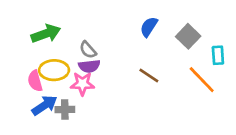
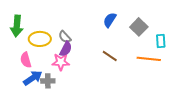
green arrow: (46, 34) -> (17, 26), moved, turned 115
purple semicircle: (89, 66) -> (66, 49), turned -56
yellow ellipse: (54, 70) -> (40, 39), moved
orange line: (202, 80) -> (149, 59), turned -40

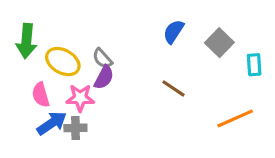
yellow ellipse: (40, 39) -> (63, 62), turned 30
orange line: (149, 59) -> (235, 118), moved, turned -30
pink star: (61, 62) -> (80, 98), moved

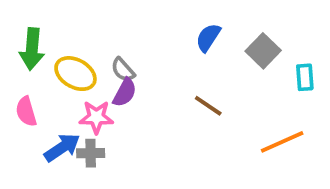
pink semicircle: (41, 95) -> (26, 111), moved

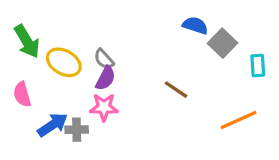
blue semicircle: (208, 38) -> (195, 25), moved, turned 75
green arrow: (32, 49) -> (27, 41), turned -36
pink star: (96, 117) -> (104, 107), moved

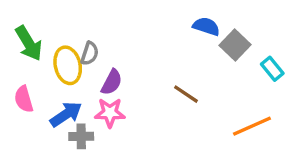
gray semicircle: (104, 59) -> (90, 53), moved, turned -120
yellow ellipse: (64, 62) -> (68, 65), turned 48
cyan rectangle: (258, 65) -> (272, 69), turned -35
blue arrow: (53, 125) -> (66, 114), moved

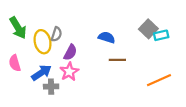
blue semicircle: (206, 26) -> (107, 37), moved
cyan rectangle: (272, 69) -> (161, 35), moved, turned -64
brown line: (186, 94) -> (117, 60), turned -35
pink star: (110, 113) -> (69, 72), turned -30

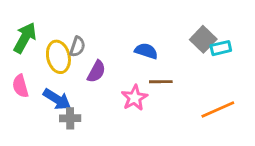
green arrow: (18, 28) -> (25, 38), turned -120
pink star: (69, 72) -> (134, 98), moved
blue arrow: (41, 73) -> (57, 99), turned 66

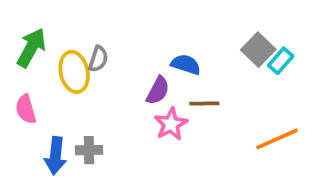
cyan rectangle: (221, 48) -> (281, 61), turned -36
purple semicircle: (96, 71) -> (158, 91), moved
blue arrow: (57, 99) -> (56, 156), moved, turned 64

